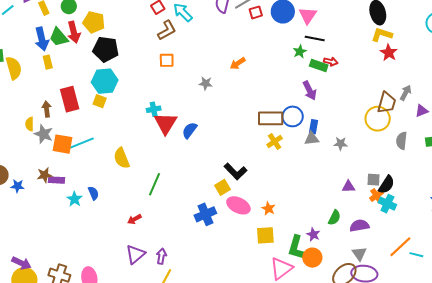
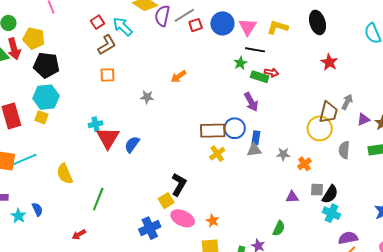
yellow L-shape: (382, 35) -> (278, 27), moved
black L-shape: (236, 171) -> (179, 184), turned -105
orange cross: (376, 196) -> (304, 164), moved
purple semicircle: (359, 226) -> (348, 238), moved

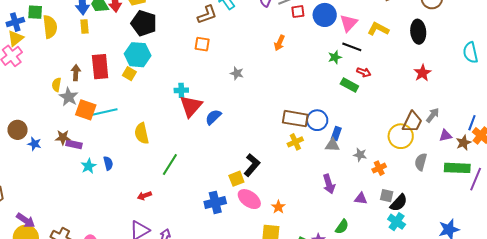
orange arrow: (179, 76) -> (279, 43), moved, turned -42
green rectangle: (260, 77) -> (349, 85), moved
purple arrow: (251, 102) -> (329, 184), moved

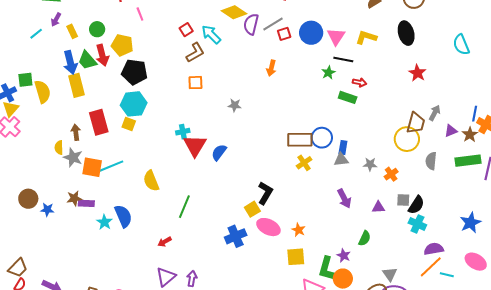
yellow rectangle: (84, 26) -> (76, 85), size x1.6
blue semicircle: (108, 163) -> (123, 216), size x1.6

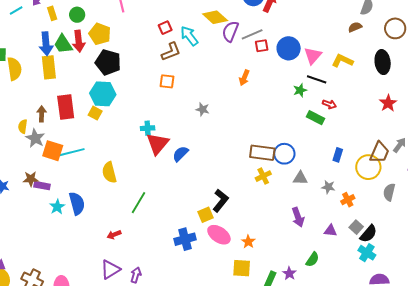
blue rectangle: (343, 148) -> (338, 155), moved
gray square: (403, 200) -> (356, 227), turned 32

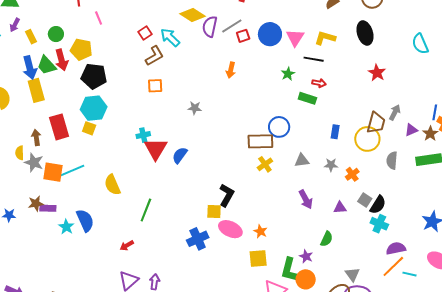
black line: (317, 79) -> (314, 59), moved
blue circle: (284, 154) -> (279, 127), moved
yellow square: (205, 215) -> (214, 211), turned 35

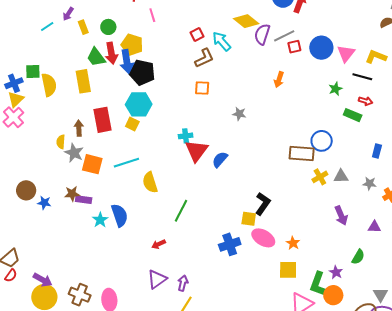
blue arrow: (30, 68) -> (127, 61), moved
yellow cross: (265, 164) -> (320, 177), moved
cyan line: (72, 171) -> (126, 163), moved

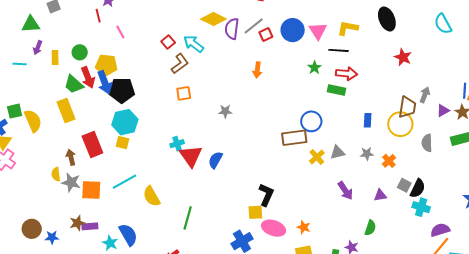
cyan line: (47, 26) -> (20, 64), turned 48
yellow rectangle: (83, 27) -> (55, 57), turned 32
red arrow: (366, 101) -> (347, 74), size x1.5

